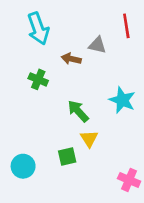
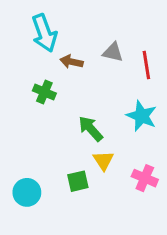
red line: (126, 26) -> (146, 65), moved
brown arrow: (71, 59) -> (71, 62), moved
pink cross: (129, 180) -> (145, 178), moved

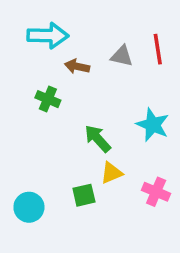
cyan arrow: (44, 33) -> (48, 35), turned -69
red line: (146, 65) -> (158, 49), moved
yellow triangle: (103, 161) -> (111, 173), turned 40

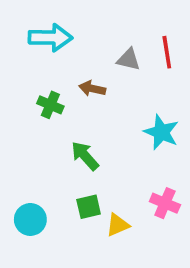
brown arrow: (77, 66) -> (92, 89), moved
green arrow: (98, 139) -> (85, 156), moved
yellow triangle: (111, 173) -> (118, 225), moved

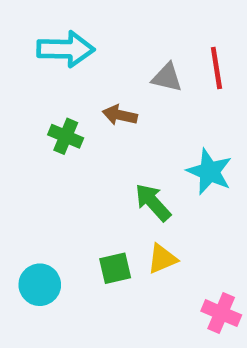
green arrow: (85, 156) -> (153, 202), moved
pink cross: (165, 203) -> (221, 313), moved
yellow triangle: (118, 225) -> (162, 259), moved

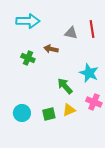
cyan circle: (40, 285) -> (22, 113), moved
pink cross: (221, 313) -> (94, 102), moved

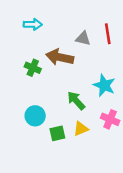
cyan arrow: (28, 21) -> (33, 24), size x0.7
brown arrow: (51, 49) -> (60, 57), size x1.6
cyan circle: (22, 113) -> (35, 116), moved

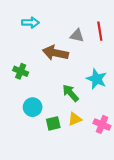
green cross: (33, 68) -> (21, 71), moved
pink cross: (110, 119) -> (102, 124), moved

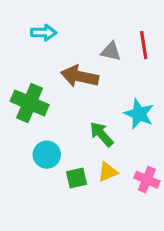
green cross: (21, 71) -> (30, 103), size x1.6

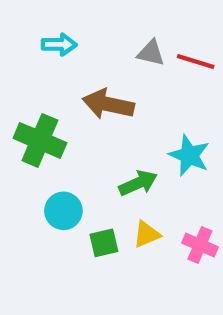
red line: (144, 45) -> (196, 62), turned -64
gray triangle: (111, 51) -> (151, 53), moved
green arrow: (101, 134) -> (138, 183), turned 108

